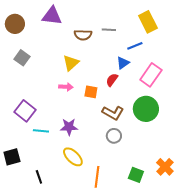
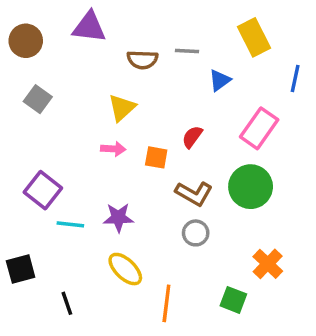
blue line: (135, 46) -> (295, 79), moved, turned -56
blue triangle: (123, 63) -> (220, 80), moved
orange cross: (165, 167) -> (268, 264), moved

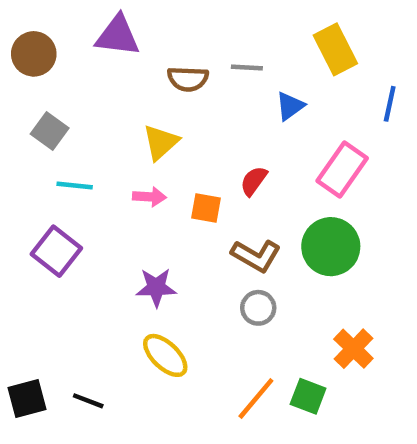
cyan line: (70, 224) -> (75, 185), moved
black square: (21, 269) -> (27, 399), moved
black line: (67, 303) -> (88, 401), turned -50
orange line: (166, 303) -> (256, 399), moved, turned 33

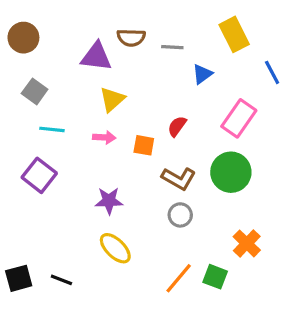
purple triangle: (118, 36) -> (96, 57), moved
brown semicircle: (188, 79) -> (131, 38), moved
blue line: (390, 104) -> (272, 72), turned -40

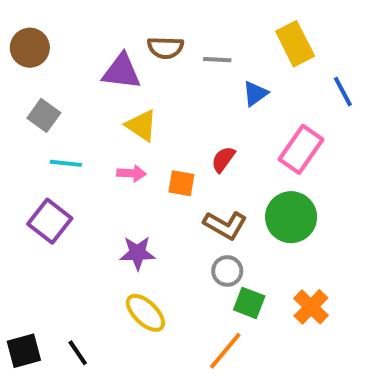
yellow triangle: (112, 99) -> (141, 125), turned -44
green square: (215, 277) -> (249, 303), moved
black line: (61, 280) -> (78, 353), turned 35

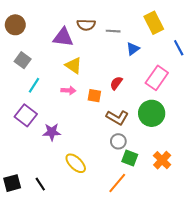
cyan line: (66, 163) -> (34, 85), turned -63
purple star: (137, 253) -> (52, 132), moved

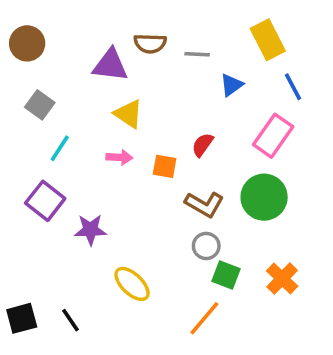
blue line: (179, 48) -> (293, 87), moved

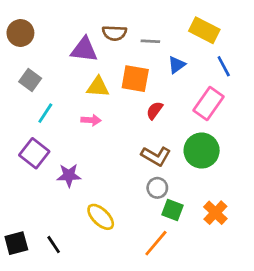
yellow rectangle: (268, 40) -> (204, 30), turned -36
yellow triangle: (128, 114) -> (98, 87), turned -30
orange square: (165, 166) -> (135, 79), moved, size x1.5

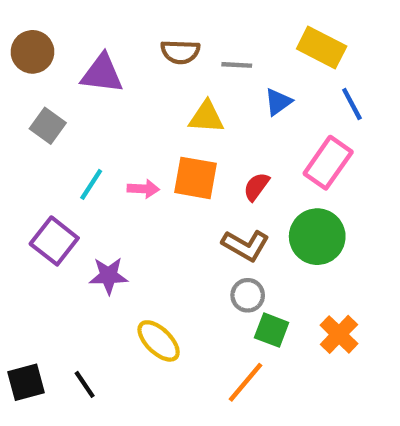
purple triangle: (84, 50) -> (102, 74), moved
orange square: (135, 79) -> (196, 178), moved
yellow triangle: (98, 87) -> (206, 117), moved
red semicircle: (155, 110) -> (256, 187), moved
cyan line: (45, 113) -> (91, 184), moved

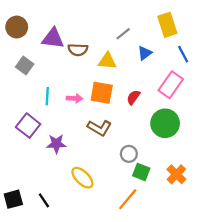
yellow rectangle: (322, 48) -> (167, 25), turned 45
brown semicircle: (180, 52) -> (78, 50), moved
gray line: (237, 65) -> (123, 34), turned -42
cyan line: (91, 184) -> (47, 96), turned -30
brown L-shape: (245, 245) -> (99, 128), moved

